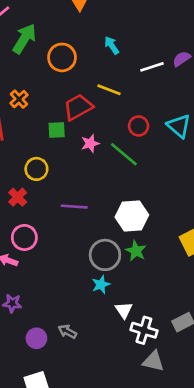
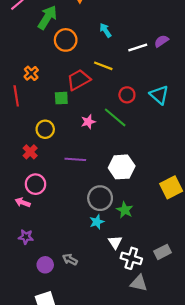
green arrow: (24, 39) -> (47, 17), moved
pink star: (90, 143) -> (88, 122), moved
green star: (136, 251) -> (125, 210), moved

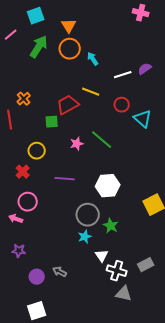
orange circle: (66, 40) -> (70, 49), moved
red circle: (127, 95) -> (122, 105), moved

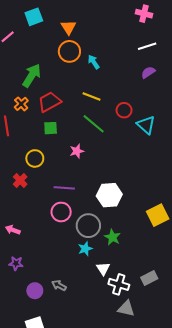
green arrow: (39, 47) -> (32, 76), moved
white line: (123, 75) -> (147, 46), moved
red trapezoid: (68, 105) -> (50, 102), moved
green line: (102, 140) -> (94, 124), moved
pink circle: (28, 202) -> (61, 212), moved

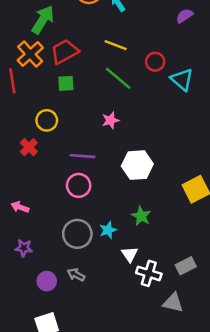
orange cross: (21, 104) -> (30, 54), size x1.5
pink star: (77, 151) -> (110, 120), moved
gray circle: (88, 226) -> (77, 234), moved
gray triangle: (126, 309) -> (173, 303), moved

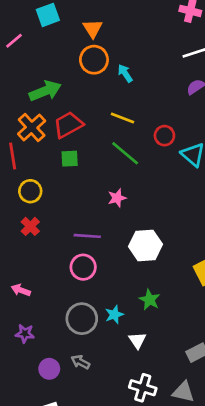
green arrow: (43, 20) -> (45, 91), turned 36
yellow circle: (47, 120) -> (30, 191), moved
white cross: (149, 273) -> (143, 388), moved

